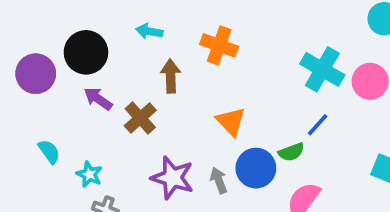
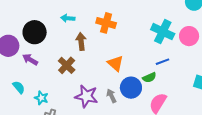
purple arrow: (98, 99) -> (30, 60), moved
blue line: (318, 125) -> (162, 62), turned 32

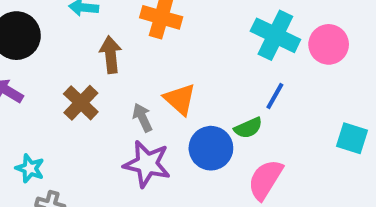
blue line: (162, 62) -> (275, 96), turned -40
purple star: (86, 96) -> (147, 164), moved
gray arrow: (111, 96) -> (142, 118), moved

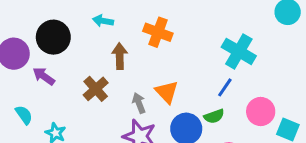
pink circle: (329, 44) -> (261, 112), moved
blue line: (275, 96) -> (225, 87), moved

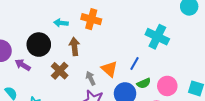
orange cross: (158, 32) -> (91, 19), moved
black circle: (53, 37) -> (39, 45), moved
blue line: (225, 87) -> (134, 63), moved
pink circle: (261, 112) -> (167, 86), moved

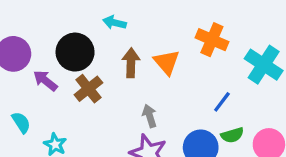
orange cross: (91, 19) -> (212, 40), moved
orange triangle: (109, 69) -> (167, 62), moved
brown cross: (60, 71) -> (88, 89), moved

